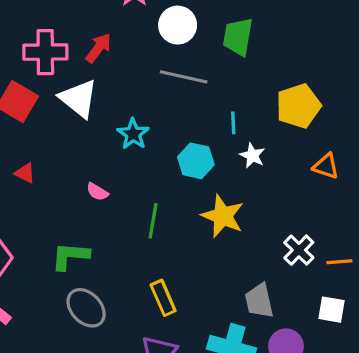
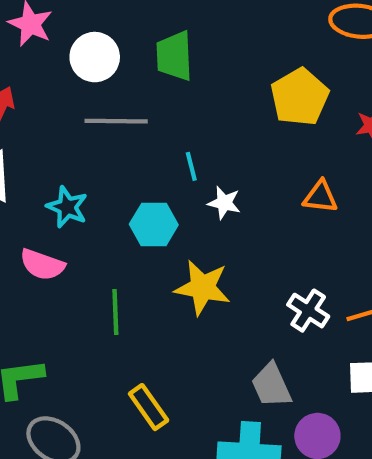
yellow pentagon: (298, 106) -> (300, 97), moved
pink semicircle: (97, 192) -> (42, 265), moved, size x1.5

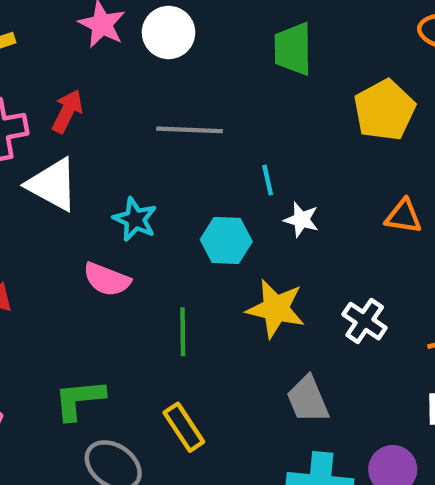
green trapezoid: (174, 56) -> (293, 49), moved
white circle: (95, 57) -> (169, 32), moved
white cross: (308, 311) -> (365, 321), moved
gray trapezoid: (271, 385) -> (308, 399), moved
yellow rectangle: (149, 407) -> (184, 427), moved

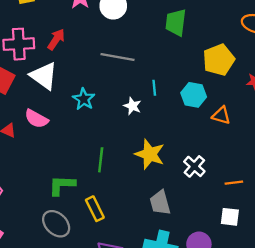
white star: (301, 220) -> (132, 106), moved
cyan hexagon: (226, 240) -> (194, 95), moved
pink semicircle: (107, 279) -> (36, 119), moved
green L-shape: (79, 399) -> (62, 185), moved

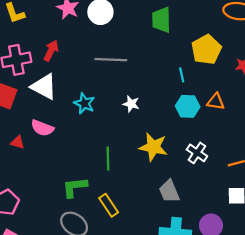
cyan line: (154, 88) -> (182, 75), moved
cyan hexagon: (194, 95) -> (188, 106), moved

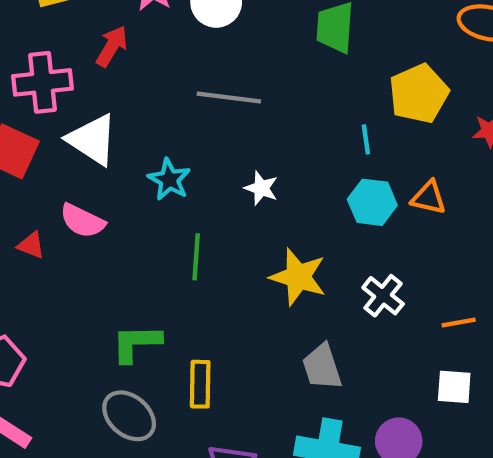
red arrow: (51, 51) -> (112, 46), moved
green line: (108, 159) -> (196, 257), moved
yellow rectangle: (109, 205) -> (200, 384), turned 30

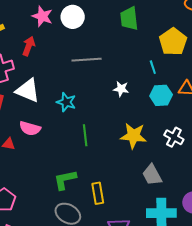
white star: (261, 188) -> (121, 89), moved

